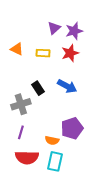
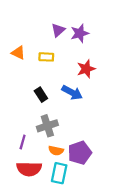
red star: (70, 53) -> (86, 69), moved
gray cross: (21, 104) -> (47, 126), moved
purple pentagon: (72, 128) -> (80, 153), moved

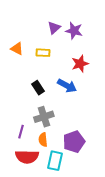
purple star: (80, 33) -> (74, 31), turned 30
orange semicircle: (56, 151) -> (43, 140), moved, turned 72

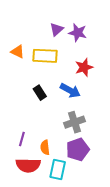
yellow rectangle: (43, 53) -> (45, 56), size x1.6
gray cross: (44, 117) -> (74, 122), moved

